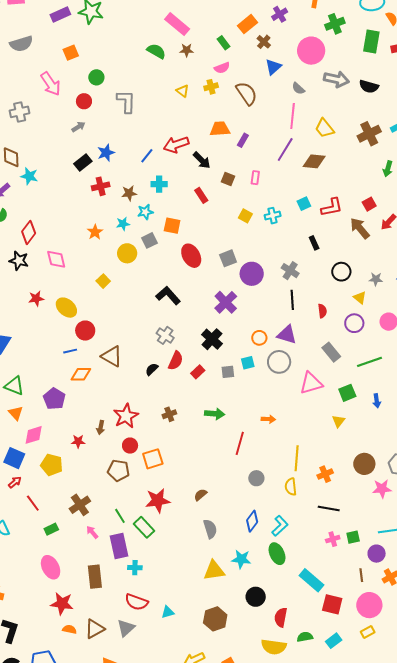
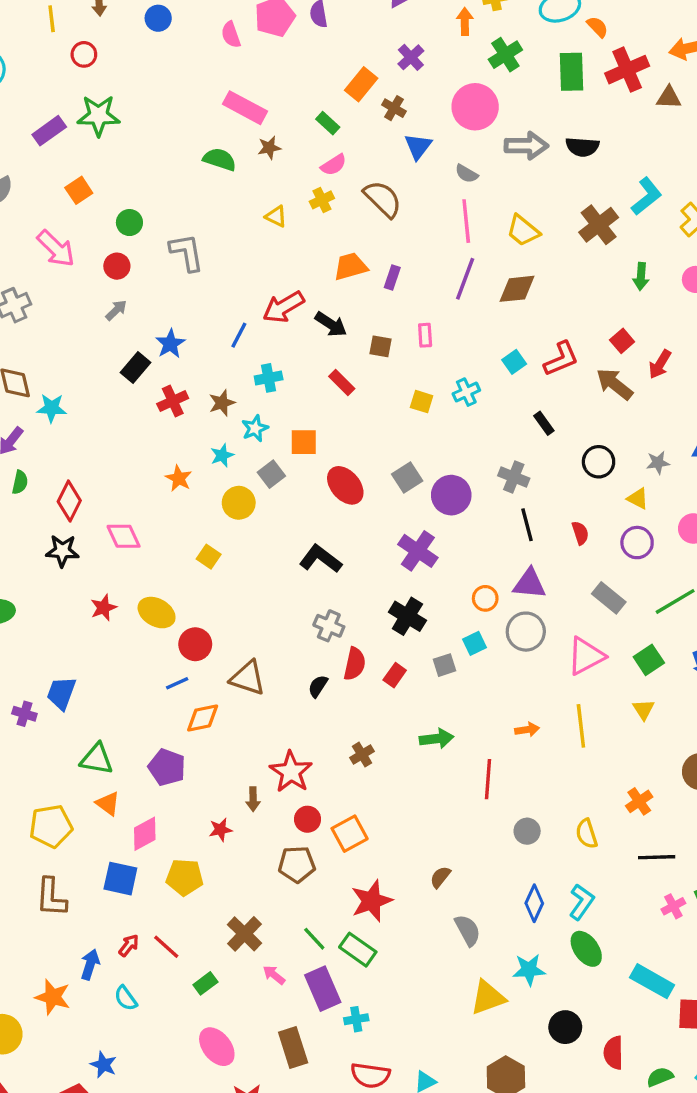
yellow line: (297, 458) -> (581, 726), moved
red arrow: (15, 482) -> (129, 945), moved

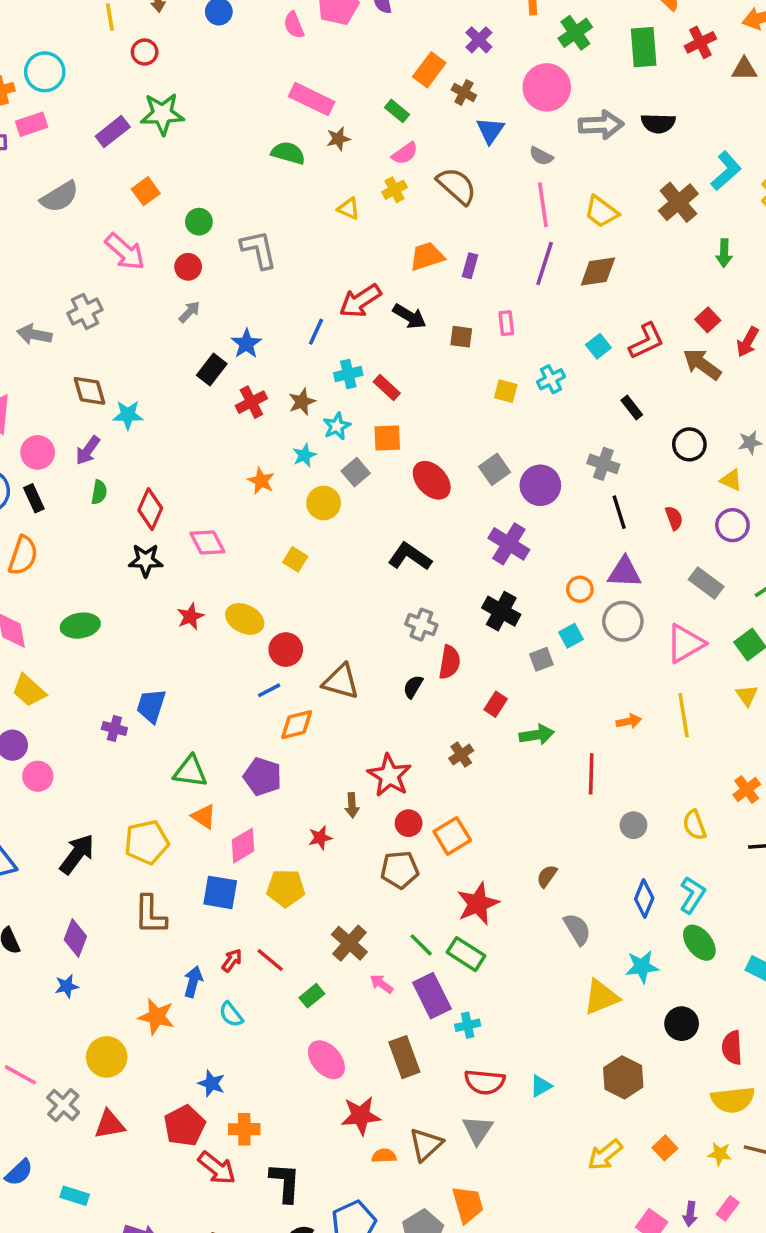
red cross: (627, 70) -> (700, 42), size x0.7
red rectangle: (342, 382) -> (387, 388), moved
red rectangle: (395, 675) -> (496, 704), moved

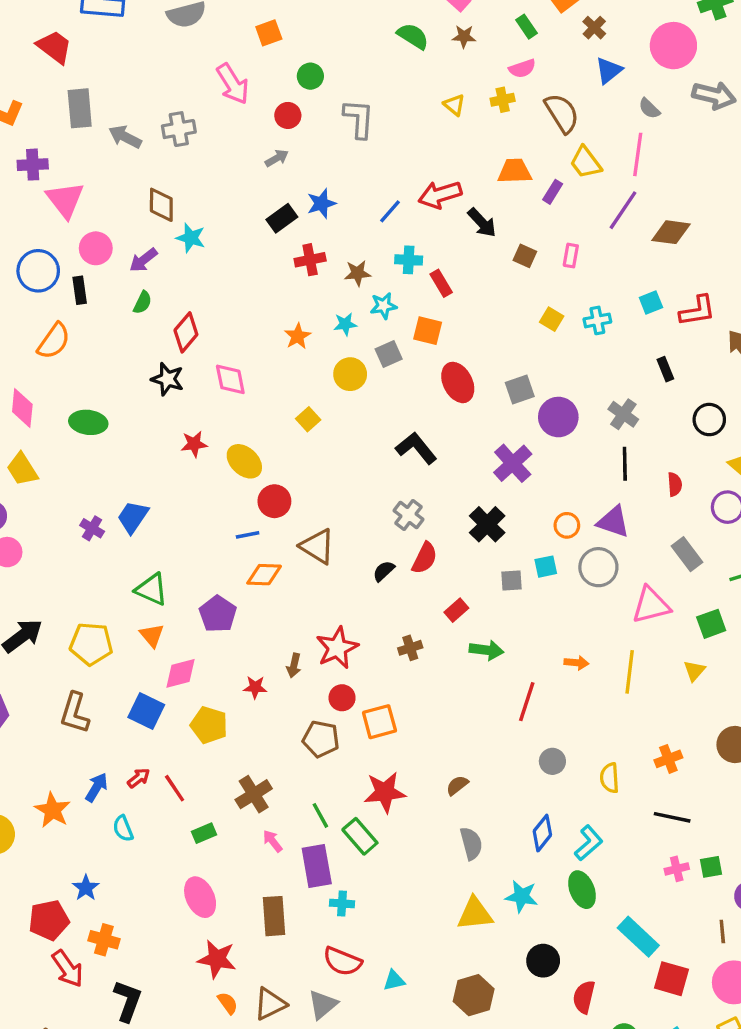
yellow trapezoid: (601, 212) -> (586, 162), moved
orange semicircle: (384, 1156) -> (228, 1003), turned 40

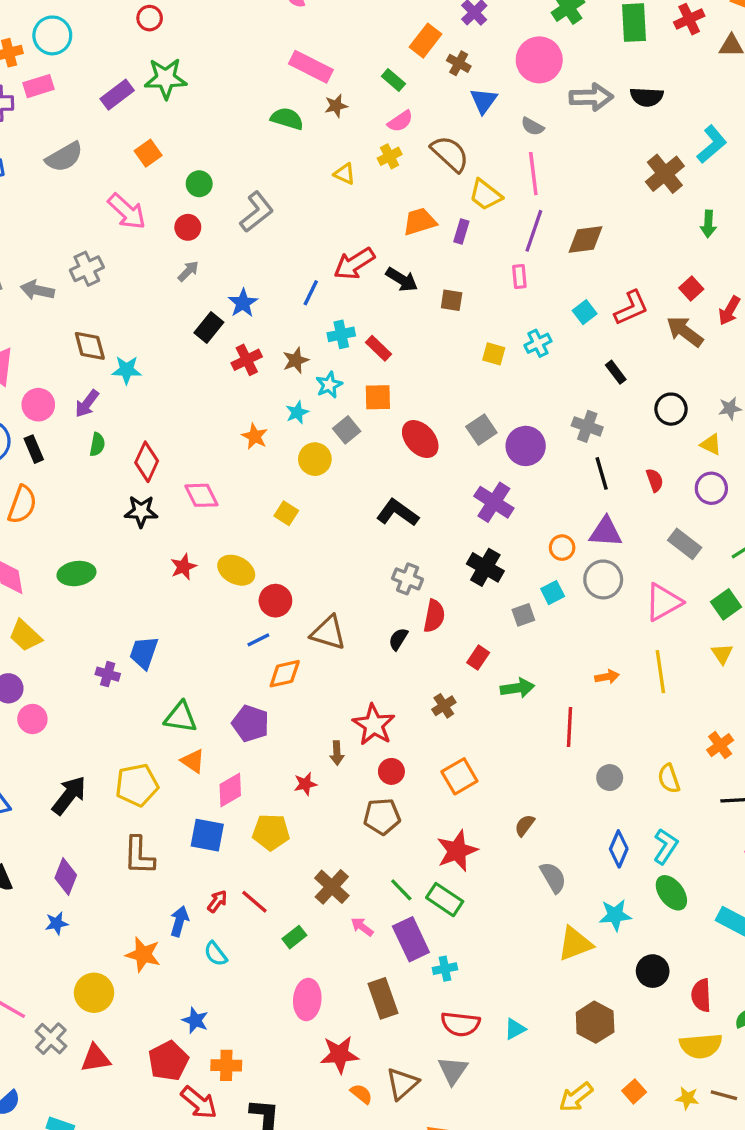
gray L-shape: (359, 119) -> (257, 212), turned 63
pink rectangle: (571, 256) -> (519, 276), moved
orange square: (379, 722) -> (459, 776), moved
pink ellipse: (200, 897) -> (307, 1000), turned 45

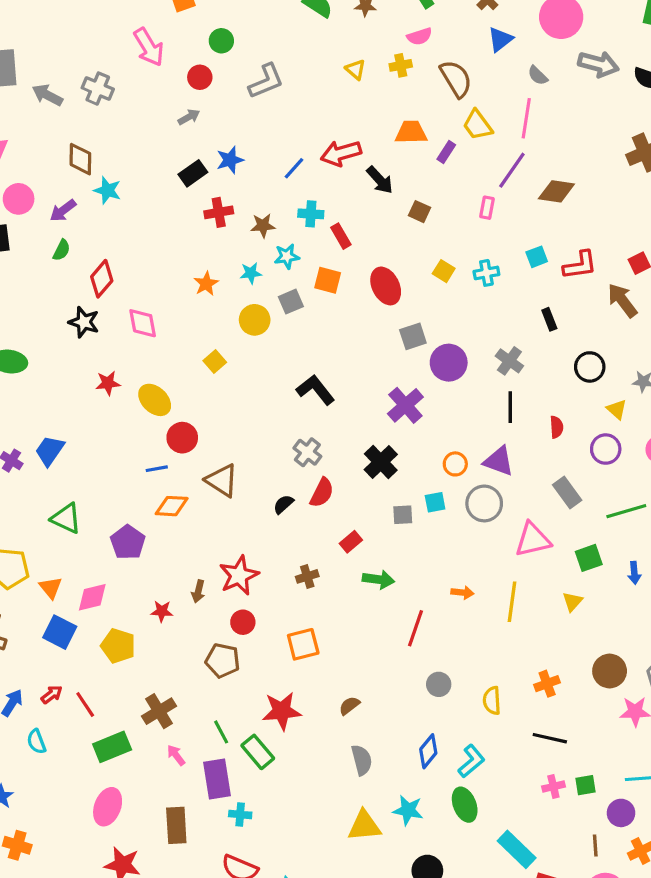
gray cross: (87, 269) -> (98, 89), turned 32
red ellipse: (420, 439) -> (386, 286), moved
orange triangle: (193, 761) -> (51, 588), moved
green rectangle: (294, 937) -> (112, 747), size x1.6

